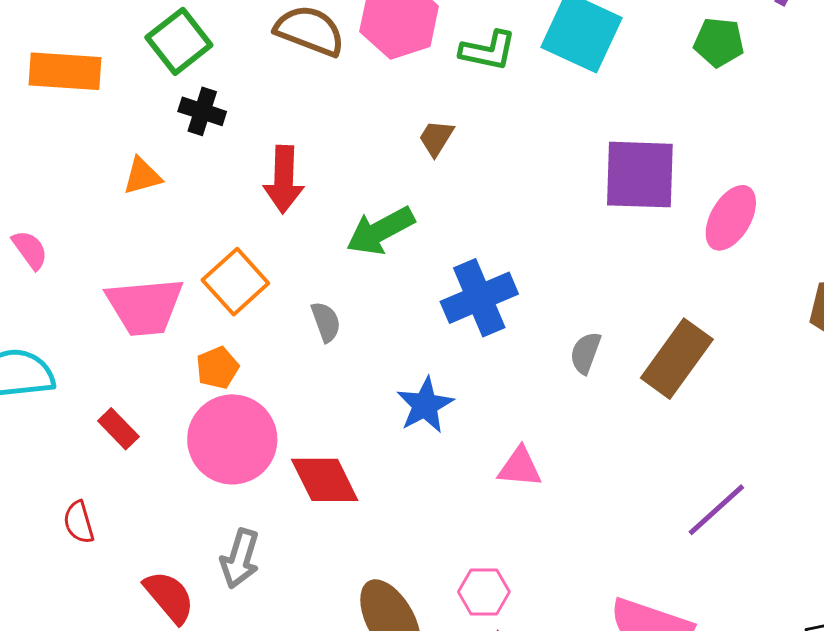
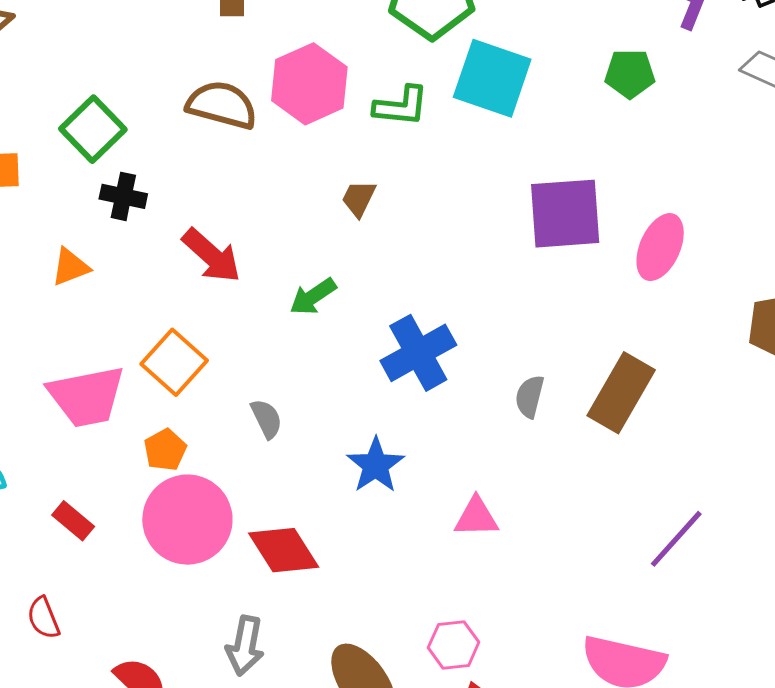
red arrow: (284, 179) -> (211, 256), turned -44
green arrow: (380, 231) -> (313, 297), size x0.7
gray semicircle: (326, 322) -> (266, 419), moved
gray arrow: (240, 559) -> (245, 646), moved

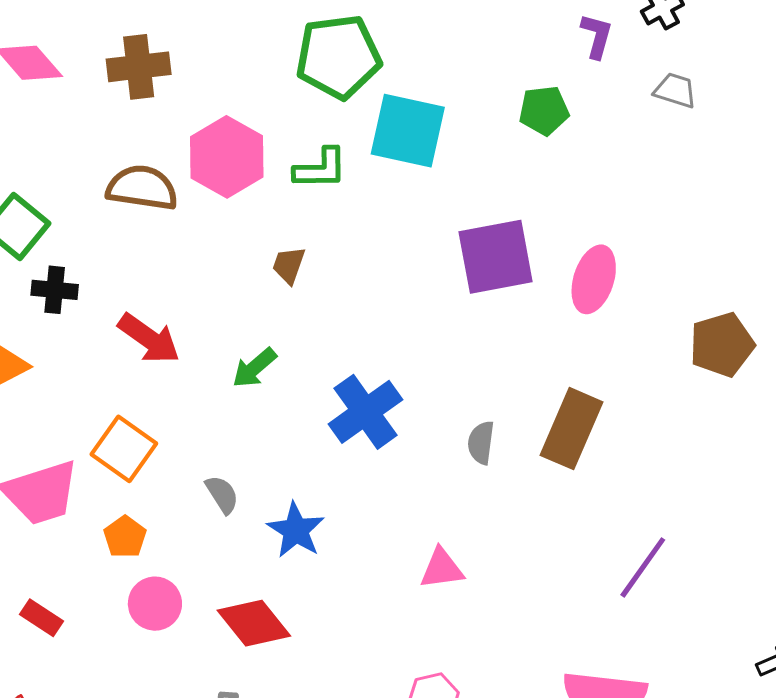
blue star: (376, 465) -> (296, 530), moved
pink circle: (187, 520) -> (155, 604), size x0.6

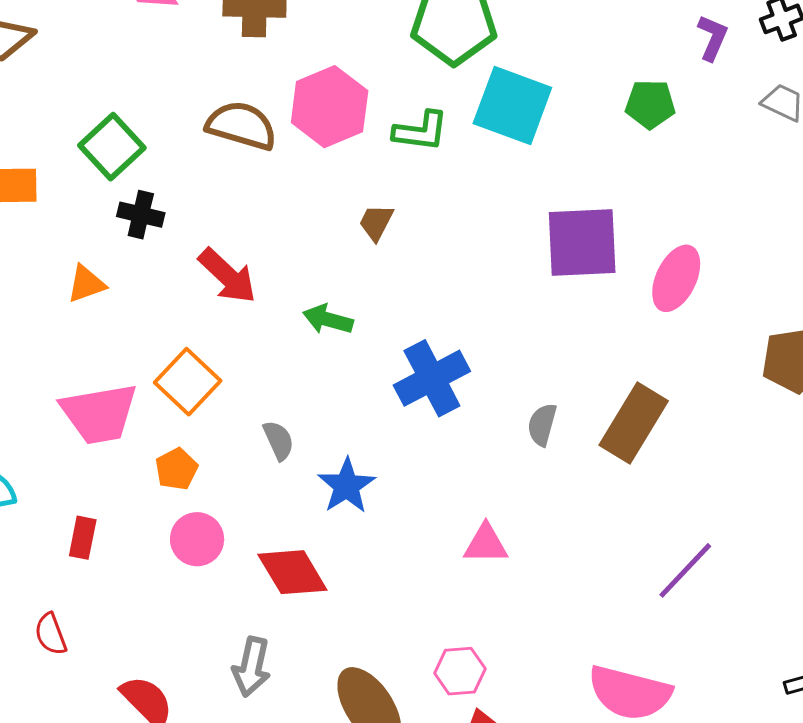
green arrow: (254, 368) -> (328, 319), turned 48
red rectangle: (41, 618) -> (83, 538), turned 60

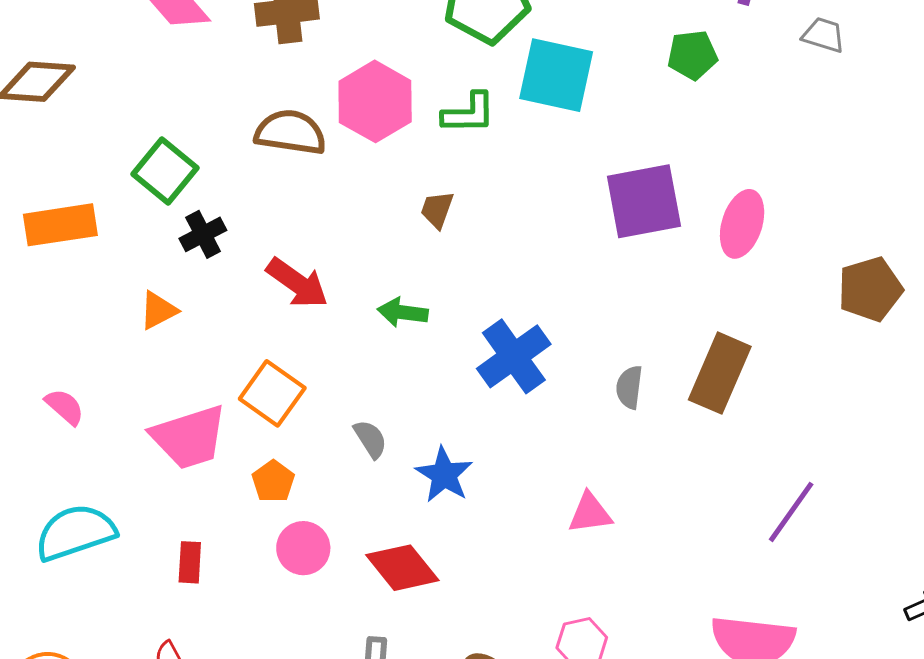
black cross: (141, 215) -> (203, 234), turned -33

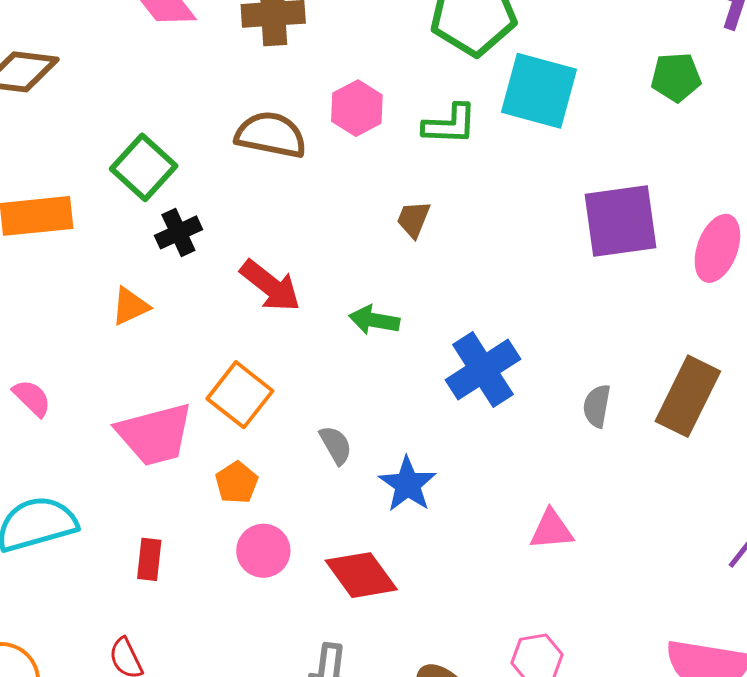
pink hexagon: (375, 101) -> (357, 108), size x0.7

